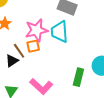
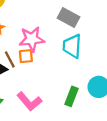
cyan trapezoid: (59, 32) -> (72, 46), moved

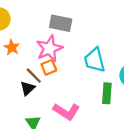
gray rectangle: (68, 18) -> (61, 23), moved
cyan trapezoid: (72, 46) -> (95, 60), moved

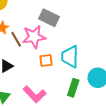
orange square: (49, 67) -> (46, 61), moved
brown line: (34, 76) -> (16, 39), moved

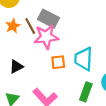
gray rectangle: (49, 18) -> (49, 19), moved
brown line: (16, 39) -> (30, 26), moved

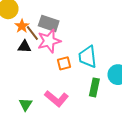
orange star: (13, 26) -> (22, 26), moved
black triangle: (16, 67) -> (24, 47), moved, turned 40

